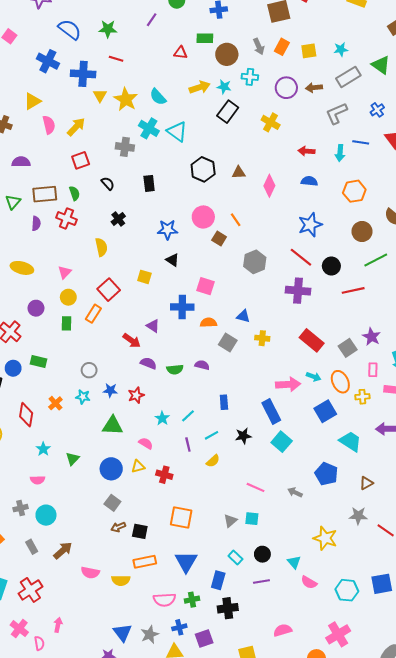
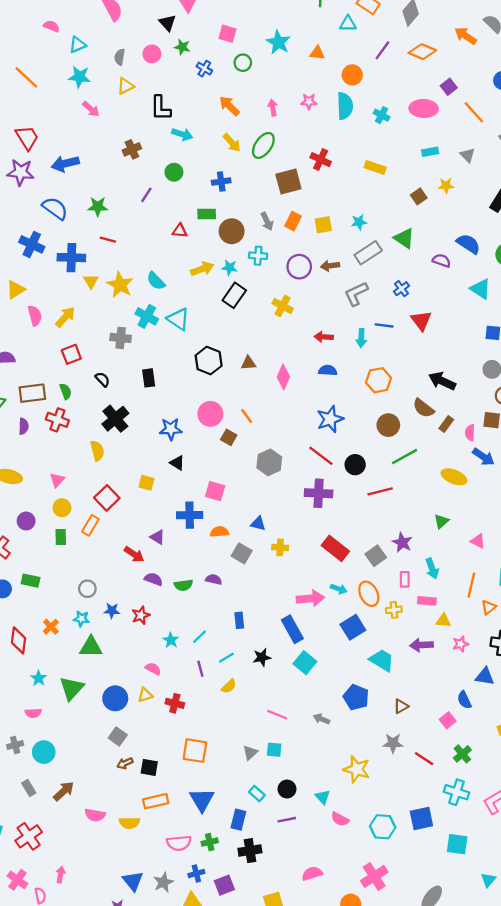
black cross: (118, 219) -> (115, 419), size x1.6
green triangle: (112, 426) -> (91, 647), moved
green triangle: (72, 459) -> (72, 688), size x1.6

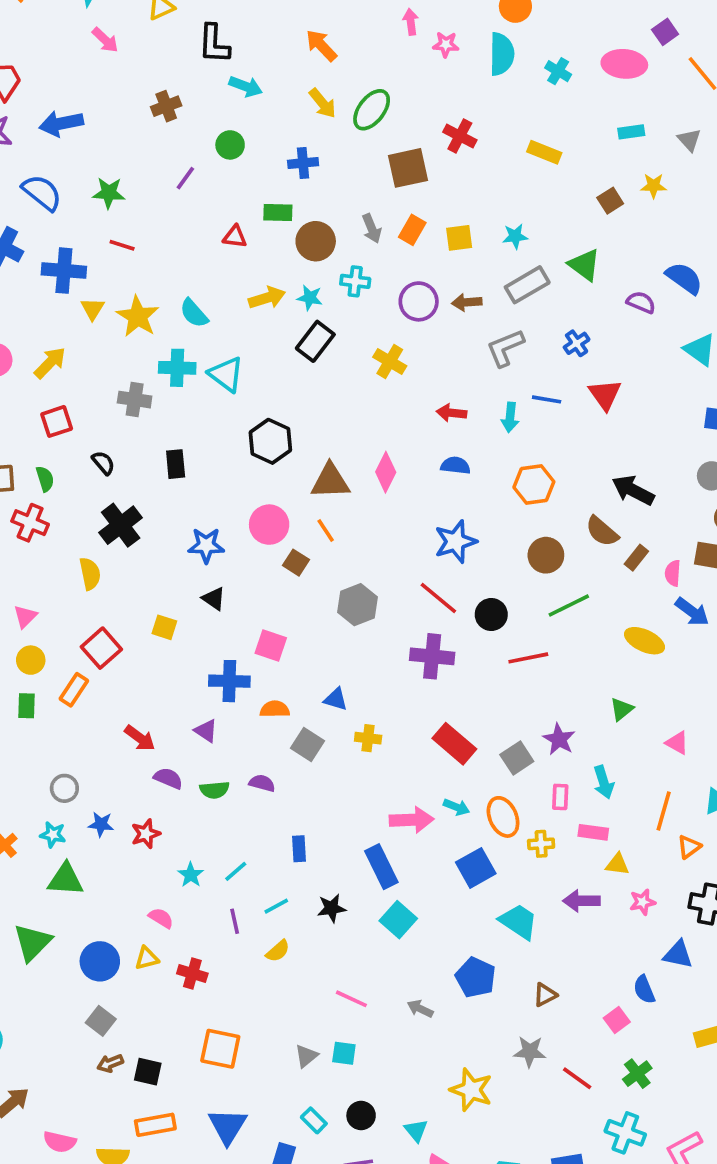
pink arrow: (273, 108) -> (411, 22), moved
cyan cross: (147, 316) -> (177, 368), turned -30
brown triangle: (248, 363) -> (330, 481), moved, size x1.6
purple triangle: (157, 537) -> (206, 731), moved

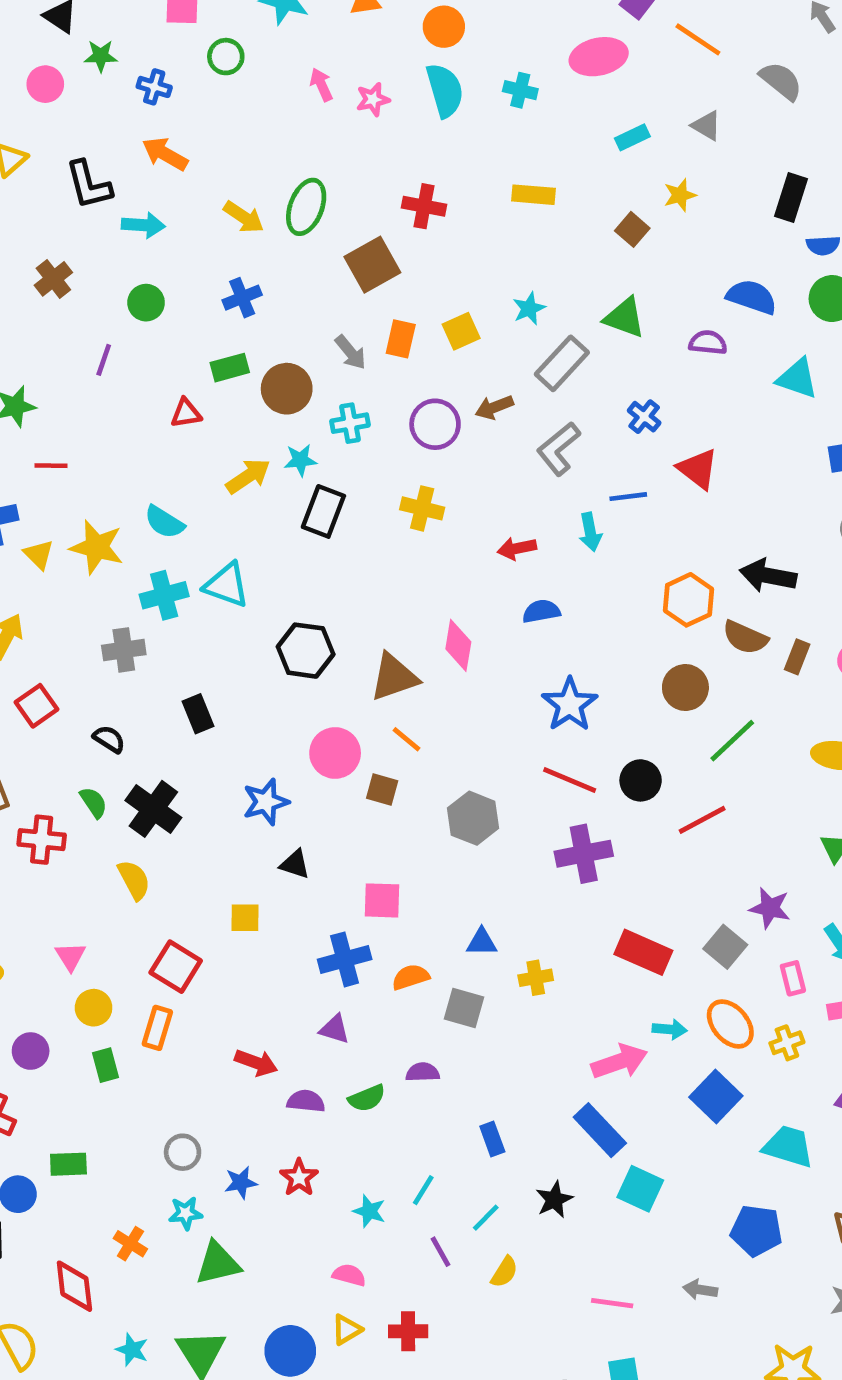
orange arrow: (321, 45) -> (165, 154), moved
green semicircle: (45, 479) -> (94, 802), moved
orange hexagon: (534, 484) -> (689, 600), moved

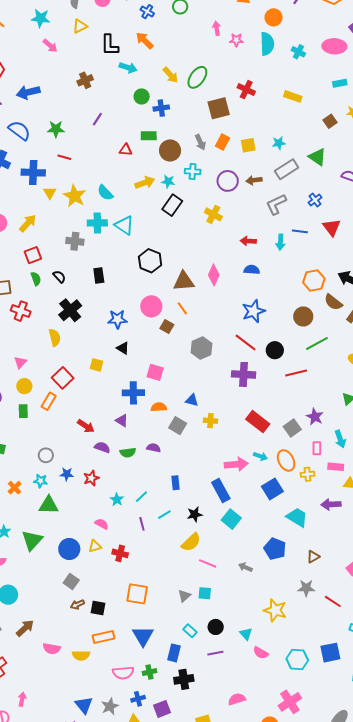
green circle: (146, 303) -> (142, 96), moved
green semicircle: (94, 802) -> (36, 279), moved
yellow semicircle: (504, 1272) -> (191, 542), moved, size x1.5

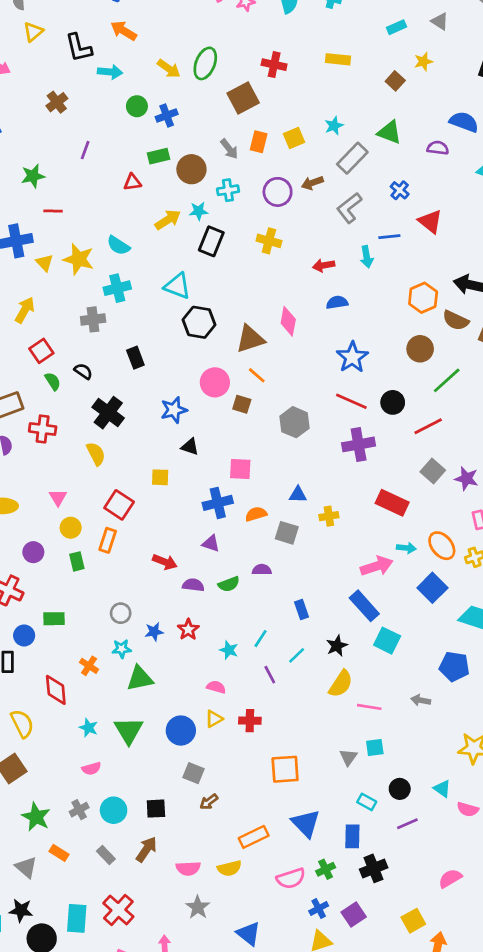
cyan triangle: (124, 225) -> (177, 286), moved
gray square: (292, 428) -> (433, 471), moved
black square: (98, 608) -> (156, 809), moved
gray star: (110, 706) -> (198, 907), moved

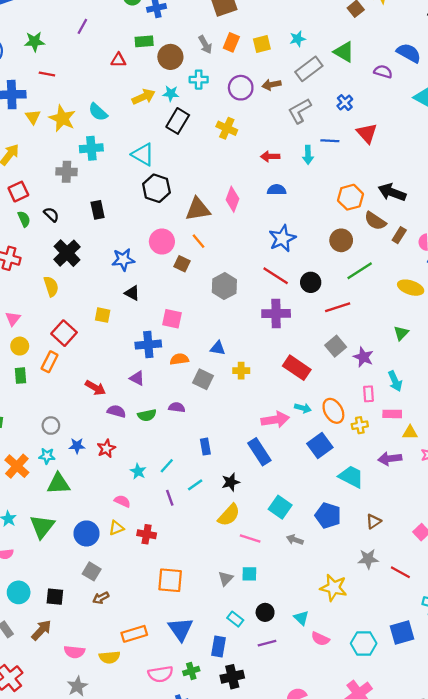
cyan square: (387, 641) -> (280, 507), moved
orange cross: (89, 666) -> (17, 466), size x1.5

